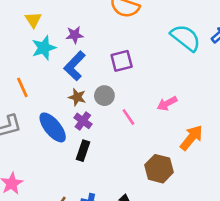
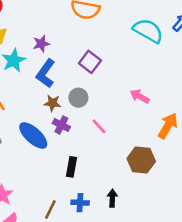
purple square: (122, 61) -> (90, 62), turned -30
pink arrow: (167, 103) -> (140, 96), turned 66
pink line: (128, 117) -> (99, 126), moved
black rectangle: (83, 151) -> (72, 167), moved

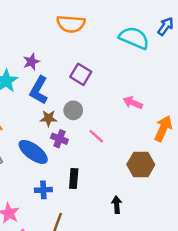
blue cross: (80, 203) -> (43, 190), moved

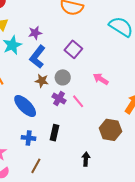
pink arrow: (133, 103) -> (101, 79), moved
purple cross: (59, 139) -> (59, 99), moved

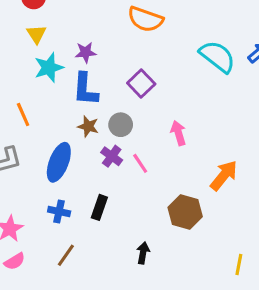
blue L-shape: (37, 57) -> (85, 89), turned -40
pink arrow: (101, 79) -> (178, 133), turned 35
blue ellipse: (25, 106) -> (59, 162), turned 60

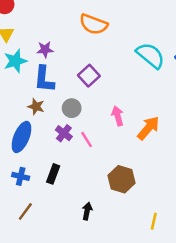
brown star: (88, 126) -> (36, 107), moved
orange arrow: (224, 175) -> (148, 128), moved
yellow line: (239, 264) -> (154, 221), moved

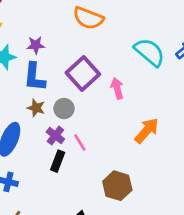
purple square: (89, 76) -> (83, 73), size x1.4
brown star: (36, 107) -> (36, 108), moved
pink arrow: (118, 116) -> (117, 88), moved
black rectangle: (53, 174) -> (58, 161), moved

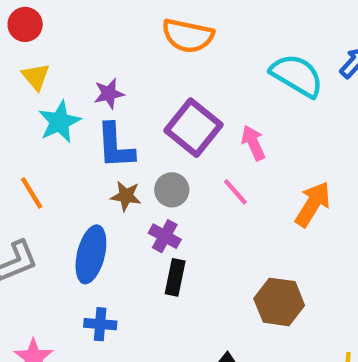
pink line: (80, 142) -> (235, 192), moved

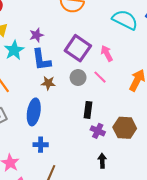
gray circle: (172, 190) -> (78, 78), moved
purple cross: (165, 236) -> (98, 131), moved
black rectangle: (175, 277) -> (88, 110), moved

